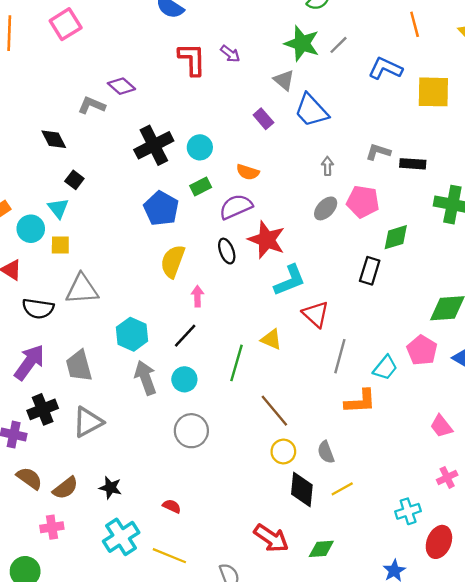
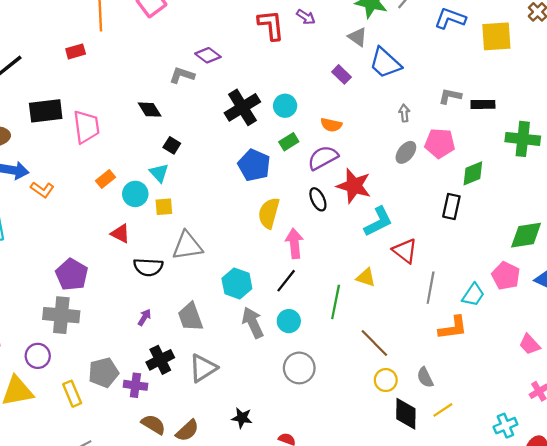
pink arrow: (197, 296) -> (294, 243), size x1.5
purple arrow: (29, 362) -> (144, 317), size x0.5
black star: (110, 488) -> (242, 418), moved

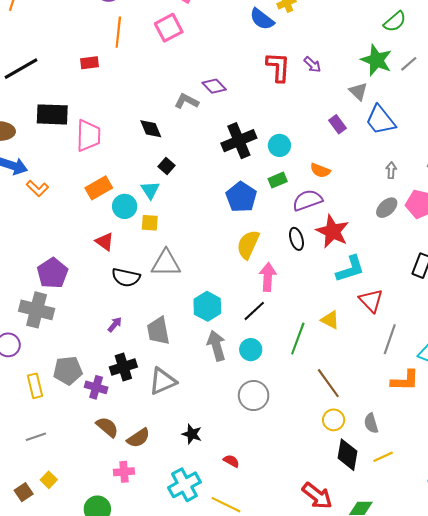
orange rectangle: (106, 179) -> (99, 188), size x1.4

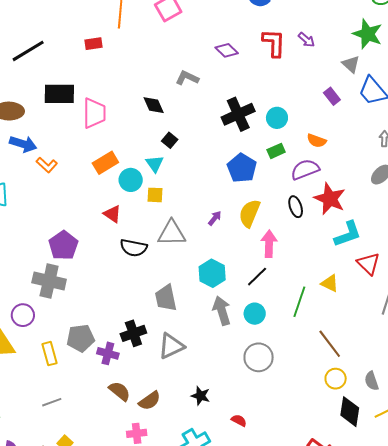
purple diamond: (214, 86) -> (227, 50), moved
purple arrow: (115, 324) -> (215, 218), moved

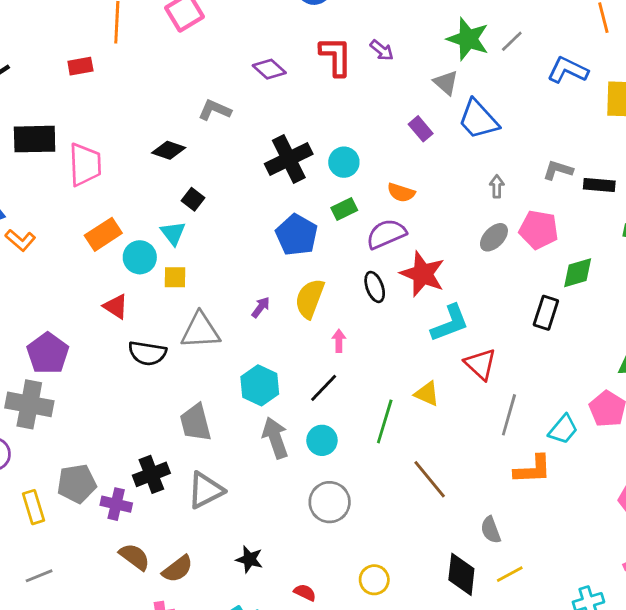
black diamond: (154, 105) -> (169, 150), turned -45
pink arrow: (269, 244) -> (339, 341), size x0.6
yellow circle: (336, 379) -> (374, 580), moved

